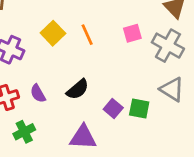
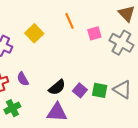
orange line: (87, 35) -> (69, 21), moved
black semicircle: (78, 89) -> (57, 87), moved
gray triangle: (172, 89) -> (122, 89), moved

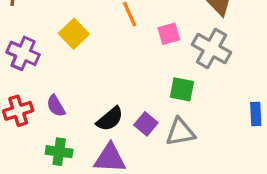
gray triangle: (122, 89) -> (180, 132), moved, turned -42
green square: (100, 90) -> (182, 89), moved
green cross: (12, 108) -> (59, 152), moved, turned 35

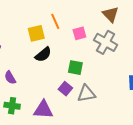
yellow square: (74, 34) -> (36, 33), moved, turned 30
green square: (182, 89) -> (75, 68), moved
black semicircle: (110, 119) -> (43, 54), moved

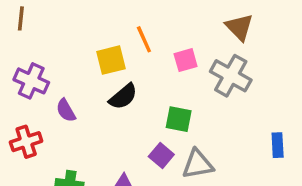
purple semicircle: (10, 78) -> (66, 110), moved

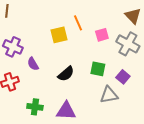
black semicircle: (123, 97) -> (66, 74), moved
purple square: (161, 156) -> (123, 77), moved

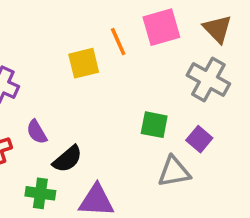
pink square: (102, 35) -> (161, 27), moved, size x1.5
purple semicircle: (33, 64) -> (37, 132), moved
black semicircle: (66, 74) -> (67, 159), moved

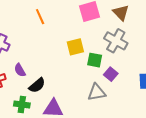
orange line: (118, 42) -> (40, 17), moved
yellow square: (84, 63) -> (75, 47), moved
green square: (154, 125) -> (95, 60), moved

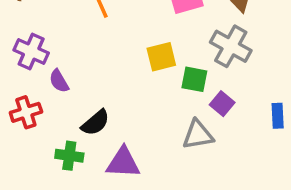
purple semicircle: (20, 70) -> (59, 81), moved

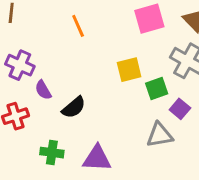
green square: (194, 79) -> (157, 89), turned -30
black semicircle: (95, 123) -> (74, 107), moved

